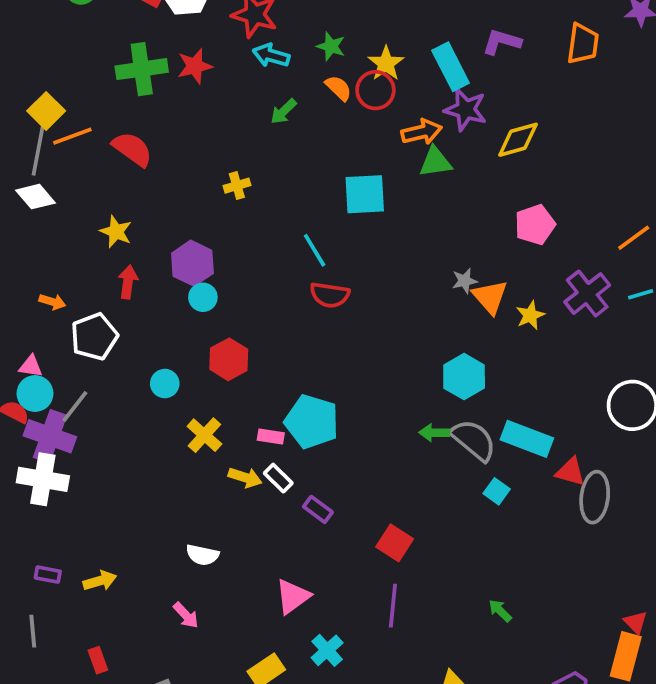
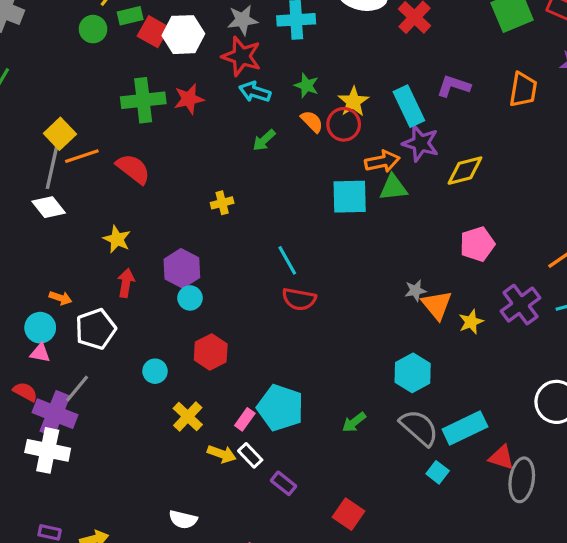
cyan square: (365, 194) -> (350, 197), moved
cyan circle: (35, 393) -> (40, 328), moved
green arrow: (434, 433) -> (354, 422), moved, turned -40
pink rectangle: (271, 436) -> (245, 419), turned -65
cyan rectangle: (527, 439) -> (465, 428), turned -48

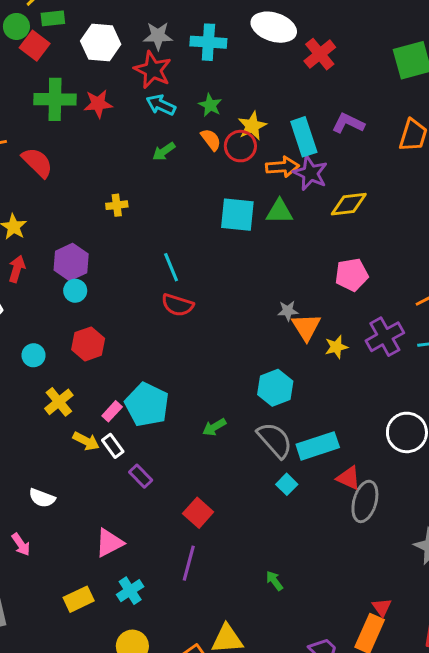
red square: (153, 32) -> (35, 46), moved
orange arrow: (382, 161) -> (282, 167), moved

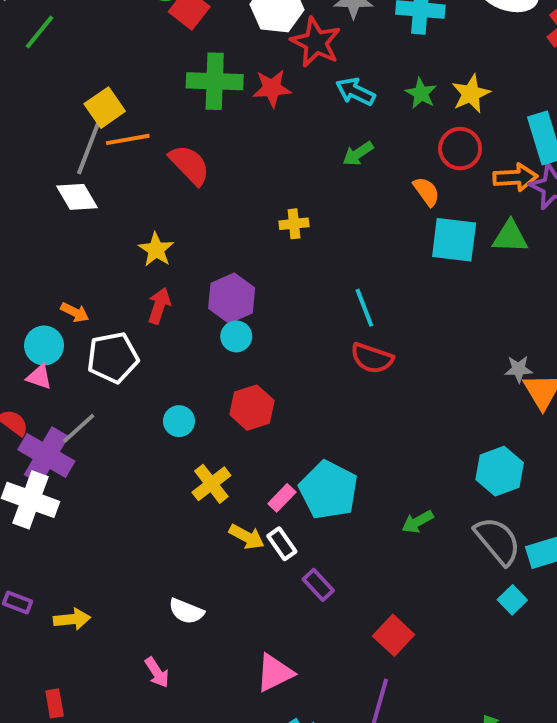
red star: (153, 70) -> (316, 42), moved
yellow star: (252, 126) -> (471, 94), moved
orange semicircle: (211, 140) -> (426, 192), moved

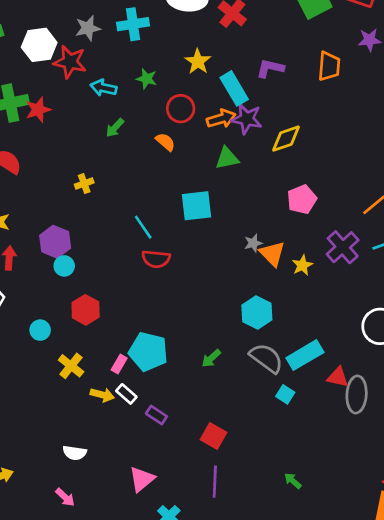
red star: (272, 88) -> (38, 110), moved
yellow star: (471, 94) -> (198, 62), moved
cyan square: (454, 240) -> (196, 206), moved

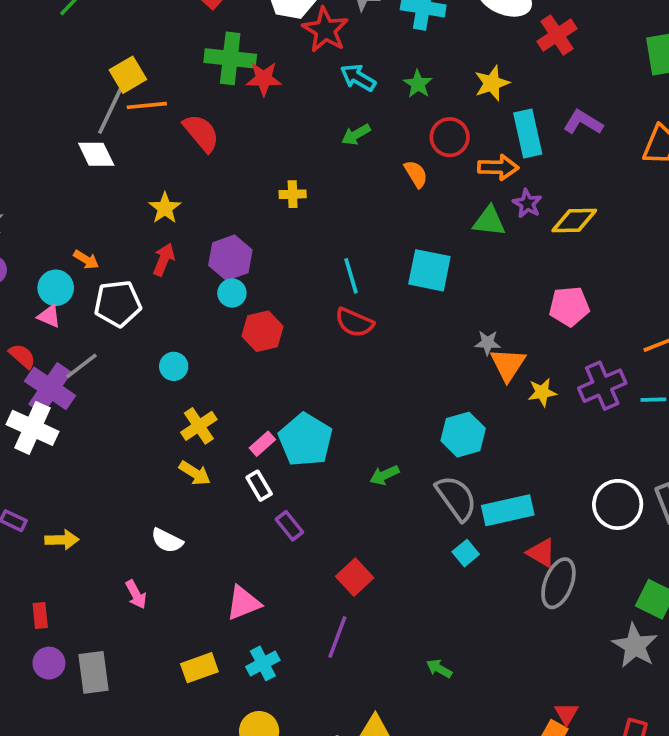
purple star: (247, 119) -> (527, 203), moved, size x0.7
red hexagon: (86, 310) -> (263, 331), moved
yellow arrow: (102, 395) -> (195, 473), moved
green arrow: (293, 481) -> (439, 669), turned -30

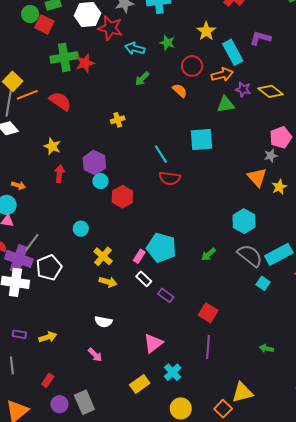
yellow diamond: (574, 221) -> (270, 91), turned 55
white pentagon: (118, 304) -> (49, 267), moved
gray star: (488, 343) -> (271, 156), moved
red rectangle: (40, 616) -> (48, 380), turned 56

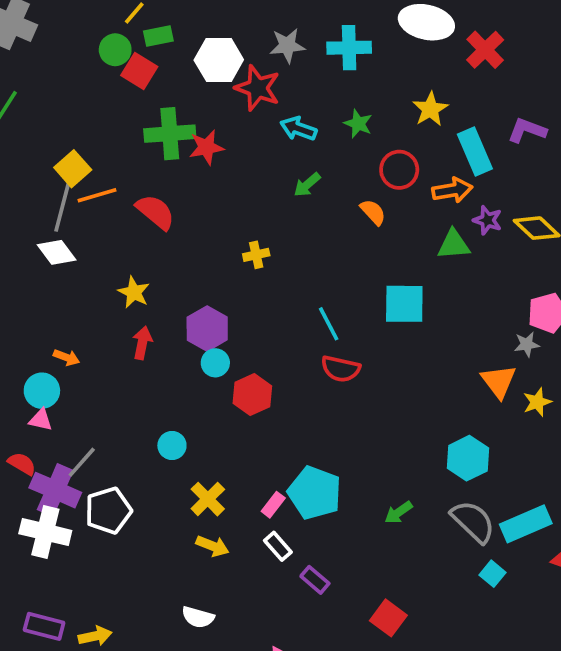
purple rectangle: (19, 334) -> (44, 626), size x1.5

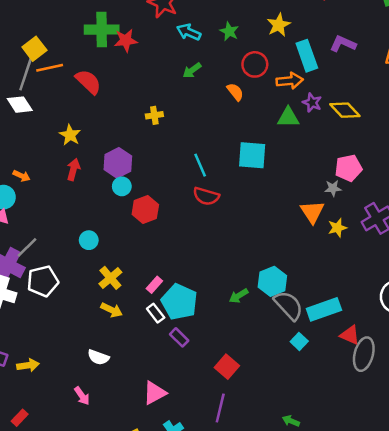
cyan hexagon: (468, 458) -> (272, 281), moved
cyan pentagon: (315, 493) -> (179, 302), moved

